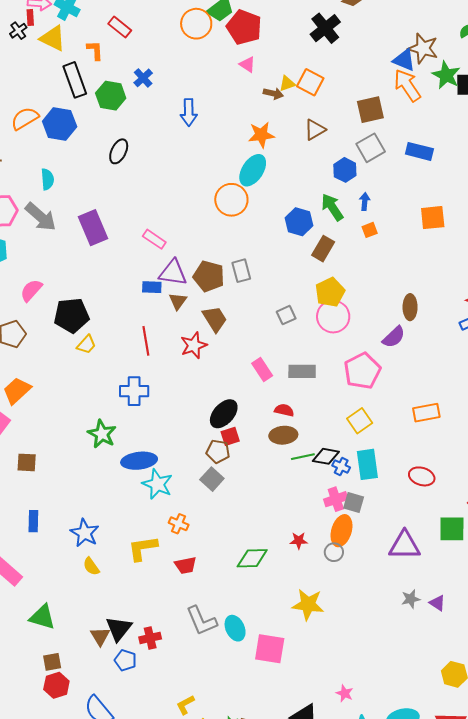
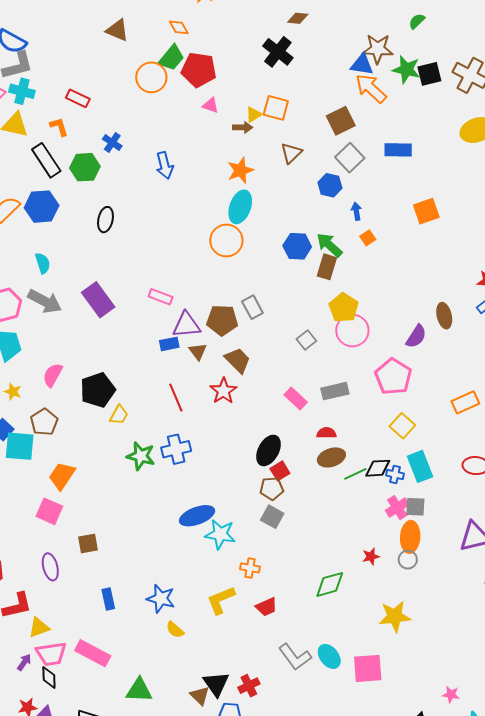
green arrow: (332, 207) -> (329, 245), moved
brown ellipse: (410, 307) -> (444, 316), moved
green star: (102, 434) -> (141, 456), moved

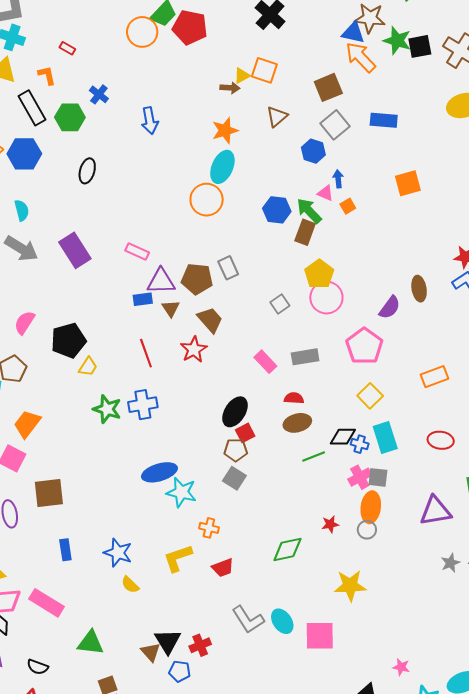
red rectangle: (78, 98) -> (67, 48), size x0.7
pink triangle: (211, 105) -> (325, 193), moved
green line: (355, 474) -> (314, 456), moved
brown square: (88, 544) -> (49, 493), size x1.5

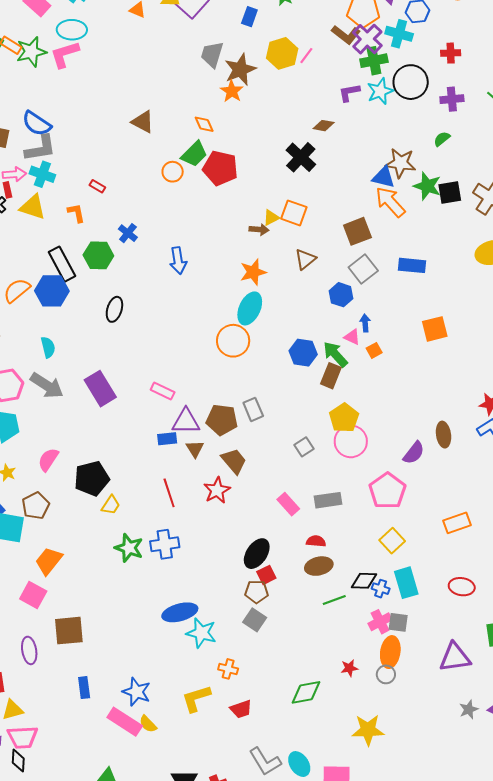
orange circle: (142, 32) -> (173, 172), size x0.7
black rectangle: (32, 108) -> (62, 264), moved
pink rectangle: (46, 603) -> (125, 722), moved

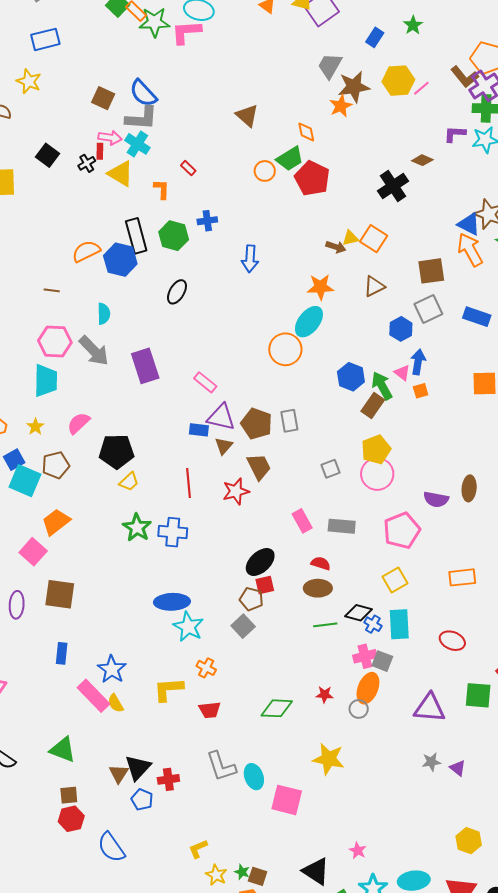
blue cross: (128, 233) -> (207, 221), turned 30
blue arrow: (365, 323) -> (418, 362), size x1.4
purple semicircle: (414, 453) -> (436, 499), turned 50

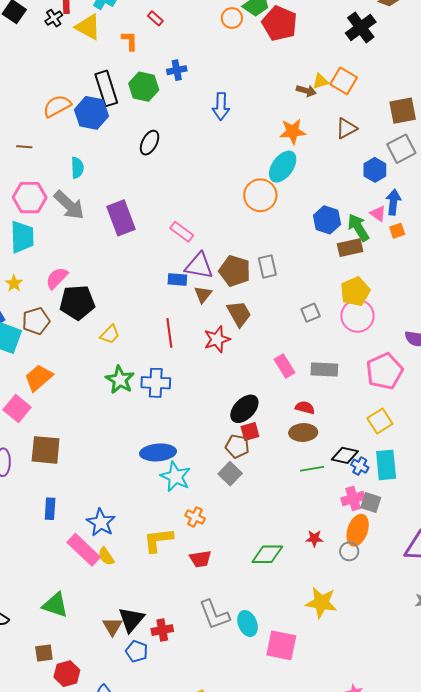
brown rectangle: (373, 406) -> (350, 248), turned 45
black pentagon: (117, 451) -> (77, 303), moved
brown square: (69, 795) -> (44, 653), moved

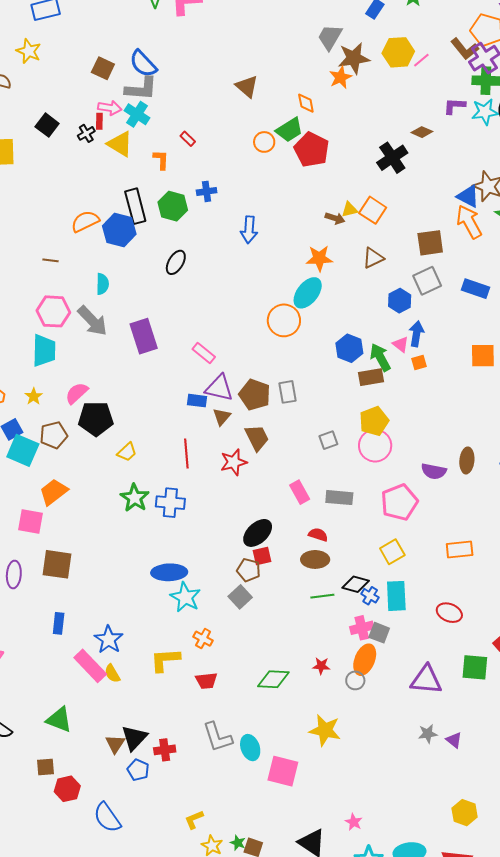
pink square: (17, 408) -> (31, 521), turned -32

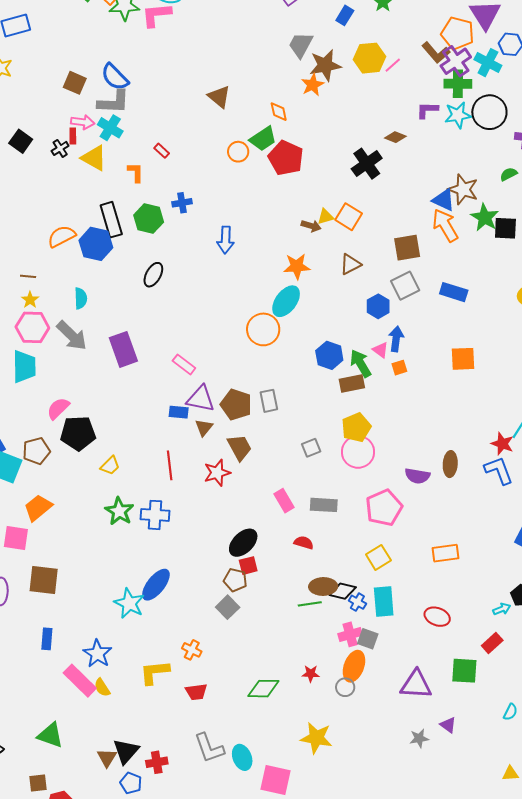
yellow star: (34, 396) -> (30, 300), moved
brown ellipse: (315, 559) -> (323, 586), moved
blue ellipse: (169, 572) -> (156, 585), turned -48
cyan star: (185, 597) -> (129, 603), moved
purple triangle: (454, 740) -> (448, 725), moved

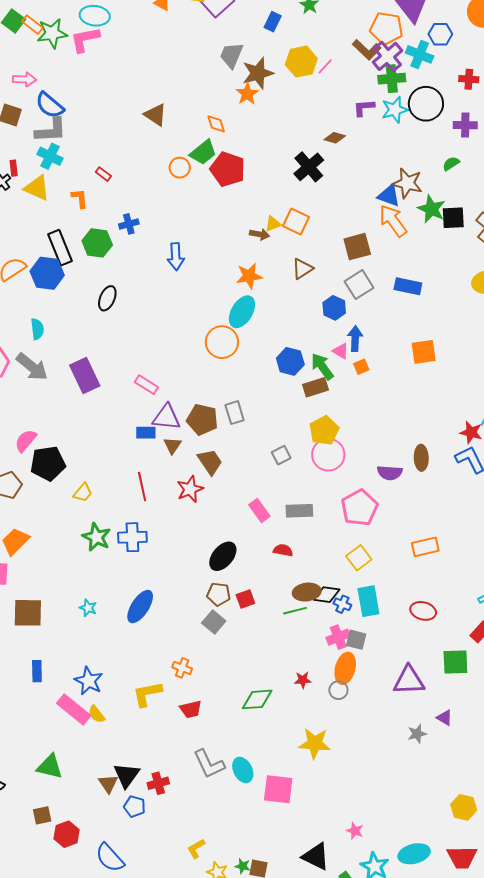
pink arrow: (83, 122) -> (25, 79), moved
red square: (248, 566) -> (245, 599), moved
cyan star: (129, 603) -> (88, 608), moved, size x0.6

